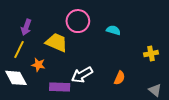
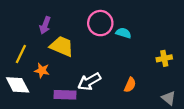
pink circle: (78, 21) -> (100, 23), moved
purple arrow: (26, 27) -> (45, 25), moved

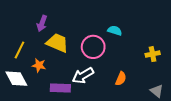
pink circle: (100, 23) -> (93, 47), moved

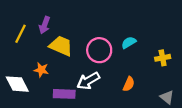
cyan semicircle: (115, 31) -> (129, 43), moved, turned -48
yellow line: (19, 50) -> (20, 34), moved

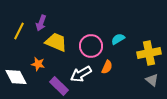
yellow cross: (163, 58) -> (149, 53), size x1.6
orange semicircle: (129, 84) -> (107, 67), moved
purple rectangle: (64, 94) -> (59, 86), turned 42
gray triangle: (167, 97) -> (152, 80), moved

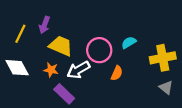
orange star: (38, 64) -> (51, 70), moved
white arrow: (81, 74) -> (78, 70), moved
white diamond: (16, 77) -> (17, 68), moved

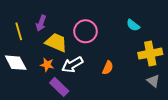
yellow line: (20, 34) -> (19, 31), turned -42
cyan semicircle: (129, 43) -> (133, 25), moved, turned -112
pink circle: (99, 50) -> (86, 31), moved

